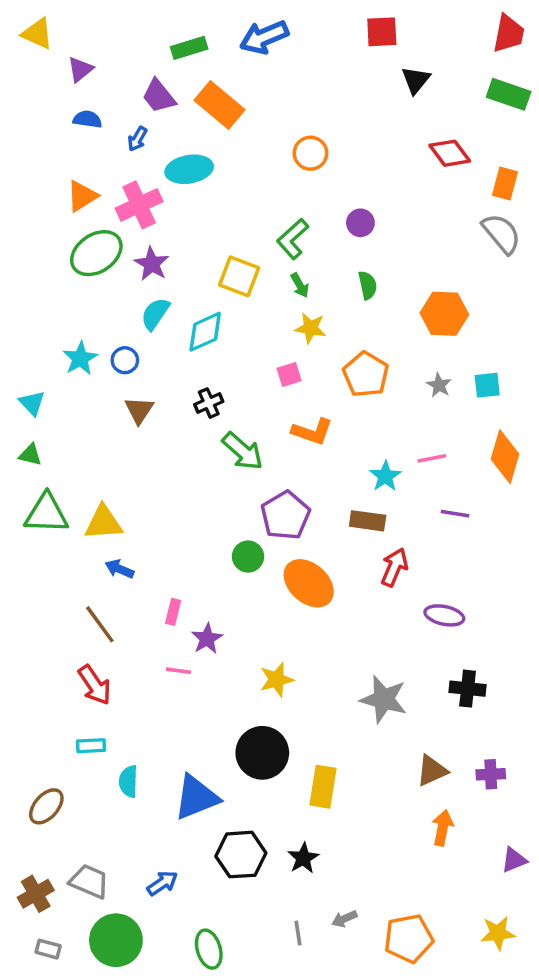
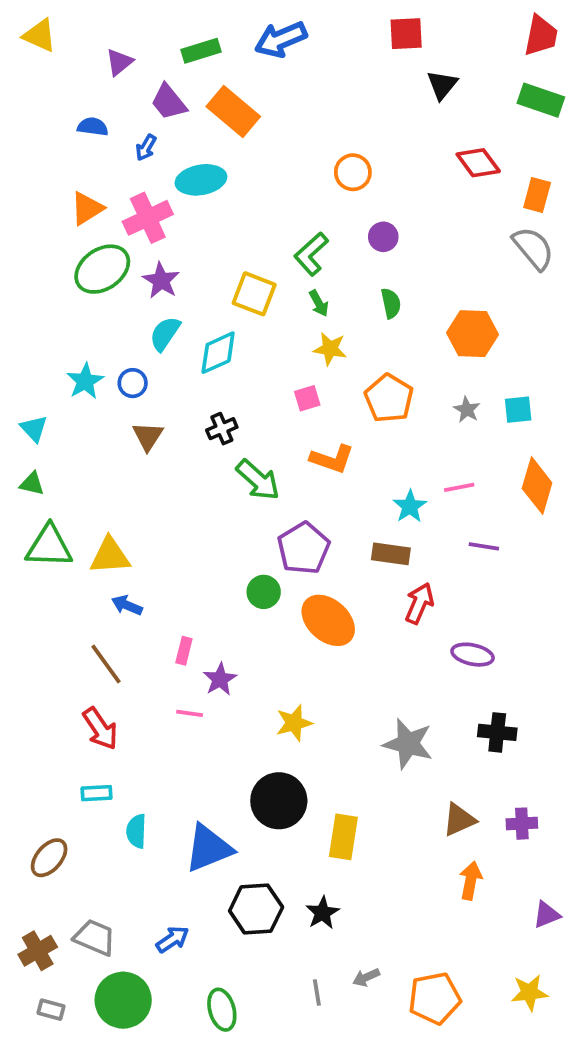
purple triangle: (80, 69) -> (119, 62), moved
orange circle: (310, 153) -> (353, 172), moved

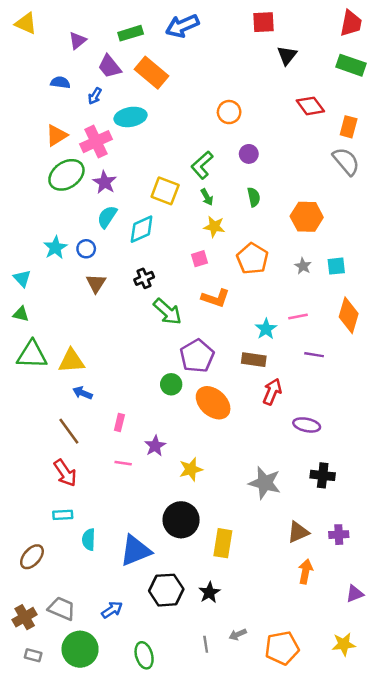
purple star: (220, 679) -> (155, 446), moved

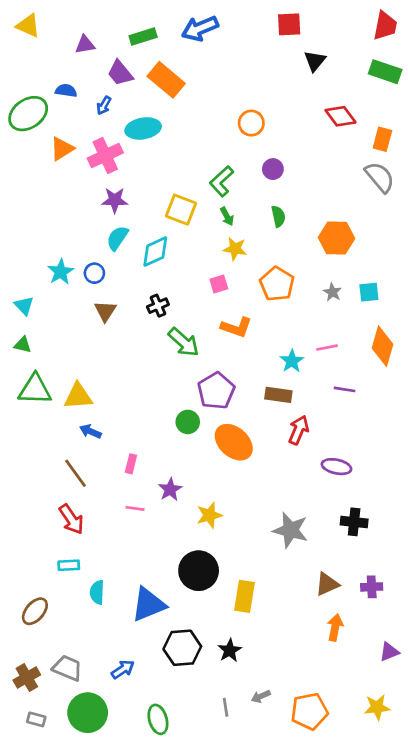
purple triangle: (78, 41) -> (85, 45), turned 30
green ellipse: (66, 175) -> (28, 114), moved
purple star: (105, 182) -> (115, 200), turned -30

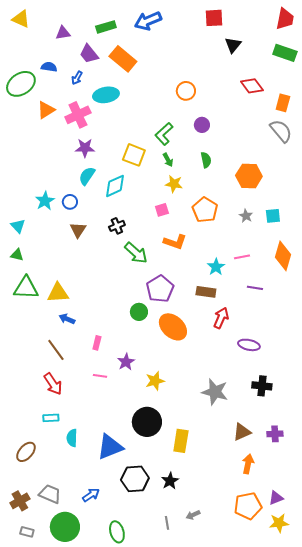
purple triangle: (389, 652) -> (276, 498), moved
orange pentagon: (309, 711) -> (248, 506), moved

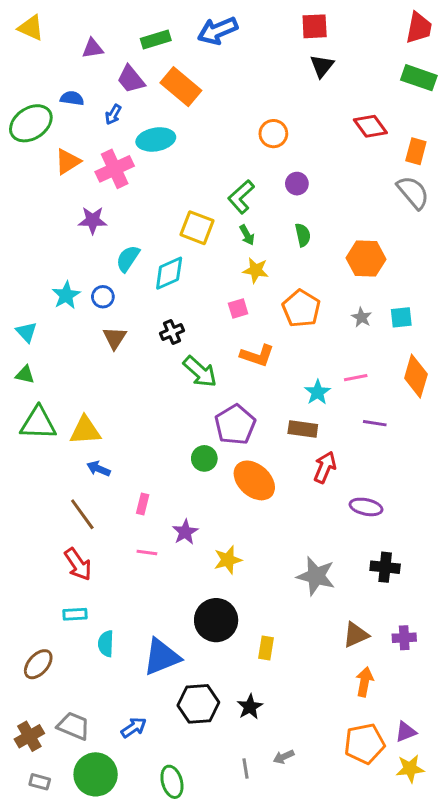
black triangle: (233, 45) -> (322, 66), moved
purple star: (85, 148) -> (93, 220), moved
yellow rectangle: (181, 441) -> (266, 648), size x0.7

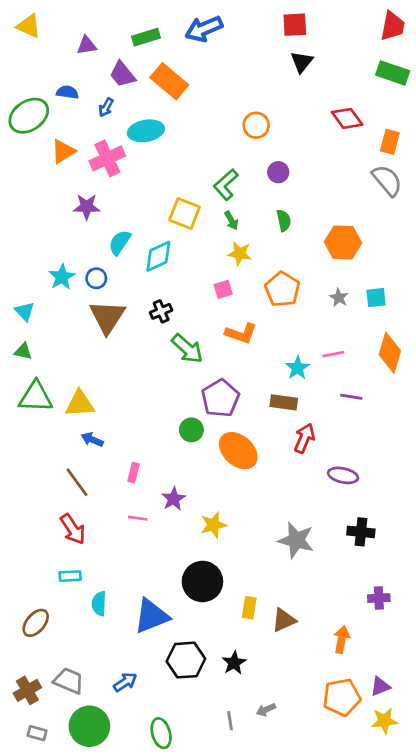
brown triangle: (115, 338) -> (107, 317), size x1.6
brown triangle: (356, 635) -> (284, 620), moved

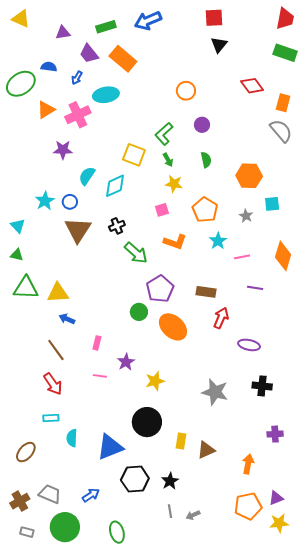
cyan square: (376, 298) -> (272, 204), moved
cyan star: (298, 368) -> (218, 241), moved
gray line: (230, 721) -> (170, 511), moved

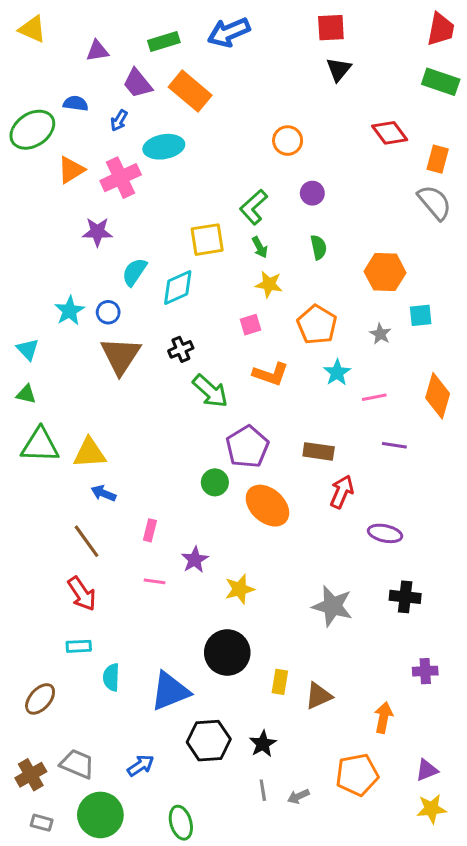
yellow square: (134, 155) -> (207, 240), turned -30
orange pentagon: (248, 506) -> (357, 775), moved

